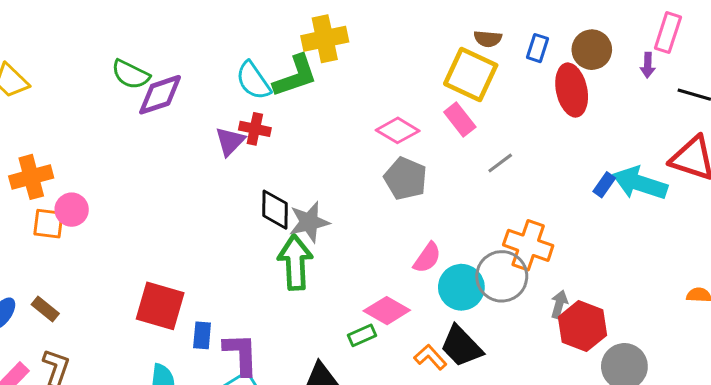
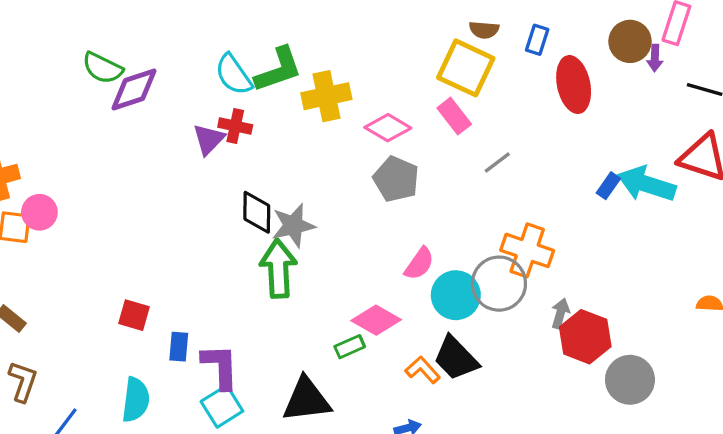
yellow cross: (325, 39) -> (326, 96), moved
brown circle: (592, 50) -> (630, 41), moved
red square: (160, 306) -> (134, 315), size x0.6

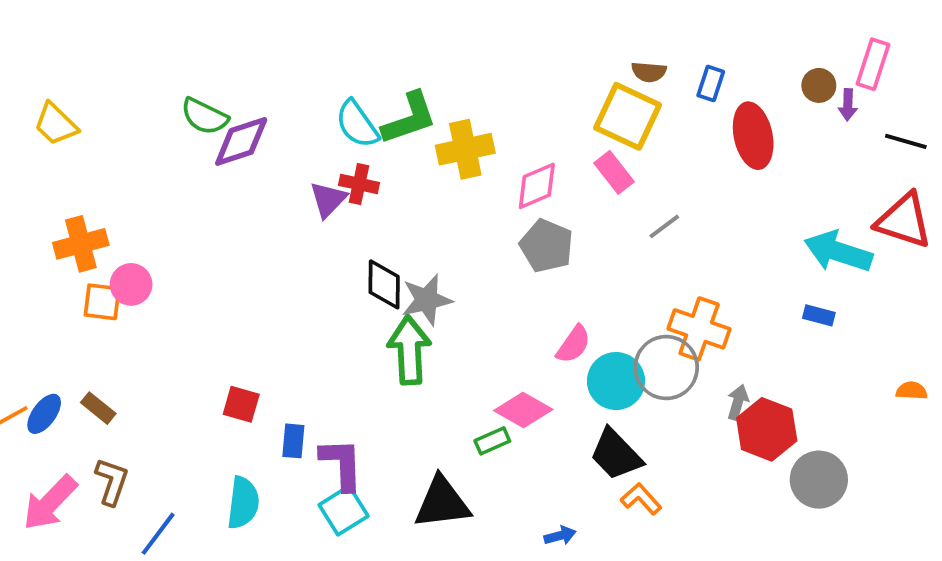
brown circle: (630, 41) -> (819, 85), size x0.7
pink diamond: (388, 128) -> (537, 186), turned -54
blue rectangle: (608, 186) -> (819, 315), moved, turned 70
orange L-shape: (423, 370) -> (641, 499), moved

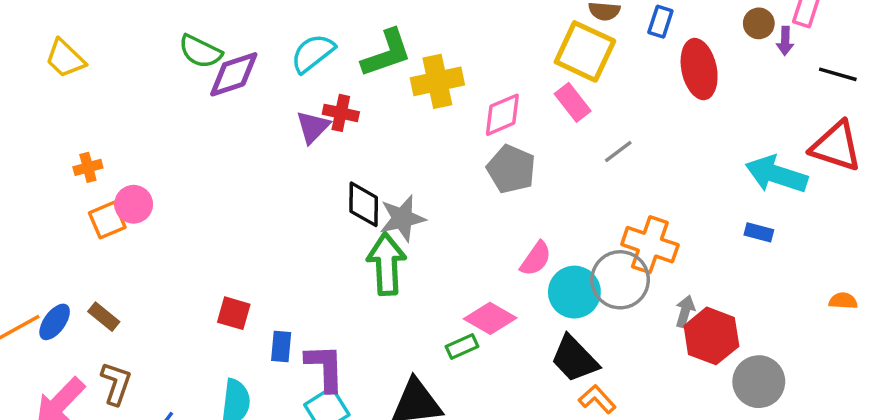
cyan semicircle: (357, 124) -> (313, 53), moved, turned 87
orange cross: (81, 244) -> (88, 167), size x0.6
orange square: (102, 302) -> (107, 220), turned -30

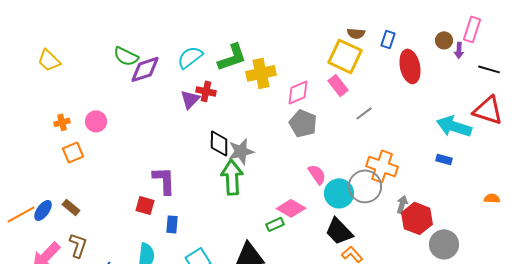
pink circle: (134, 204) -> (96, 121), moved
pink semicircle: (536, 259) -> (317, 174), turned -70
purple L-shape: (325, 368) -> (164, 180), moved

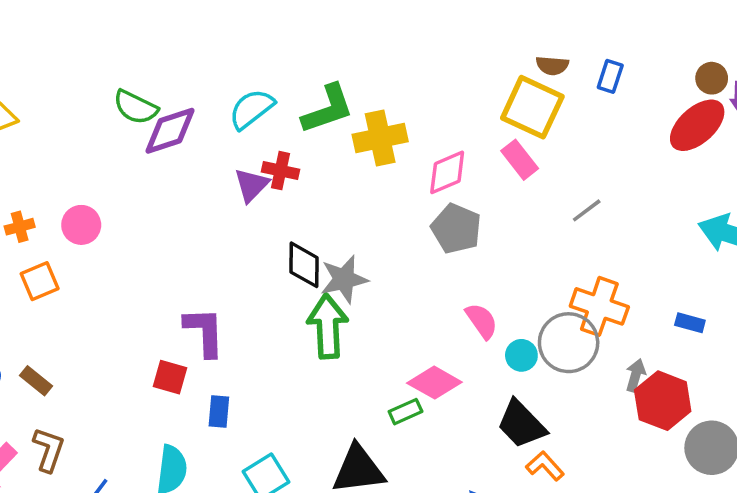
red ellipse: (410, 66) -> (697, 125), moved, turned 60
gray line: (364, 113) -> (587, 210), moved
blue rectangle: (444, 159) -> (690, 323), moved
cyan circle: (339, 193) -> (521, 355), size x0.6

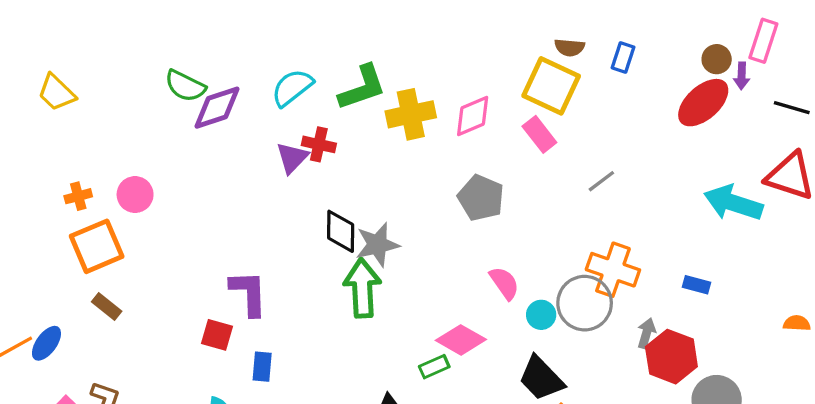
pink diamond: (447, 172) -> (473, 116), moved
orange square: (40, 281) -> (97, 246), size x1.5
brown rectangle: (36, 381) -> (107, 306), moved

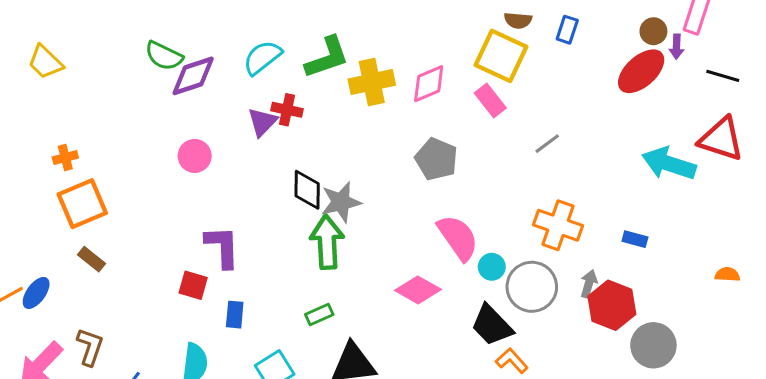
pink circle: (135, 195) -> (195, 156), moved
pink semicircle: (504, 283) -> (458, 238), size x1.5
gray circle: (585, 303) -> (532, 287), moved
green rectangle: (434, 367) -> (319, 315), moved

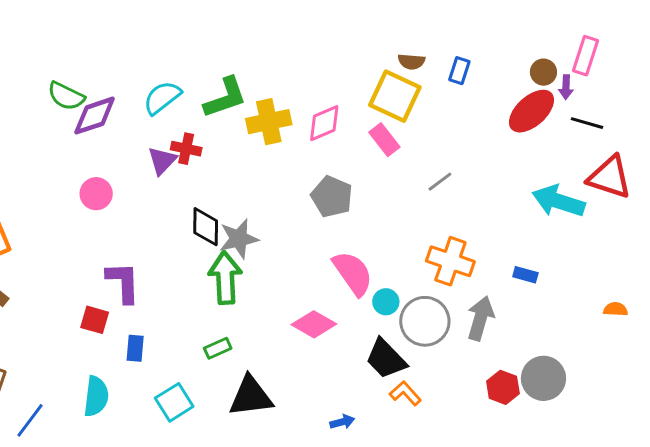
black line: (723, 76) -> (587, 123), moved
gray arrow: (589, 284) -> (480, 318), size x1.6
red hexagon: (612, 305) -> (503, 387), moved, size x0.7

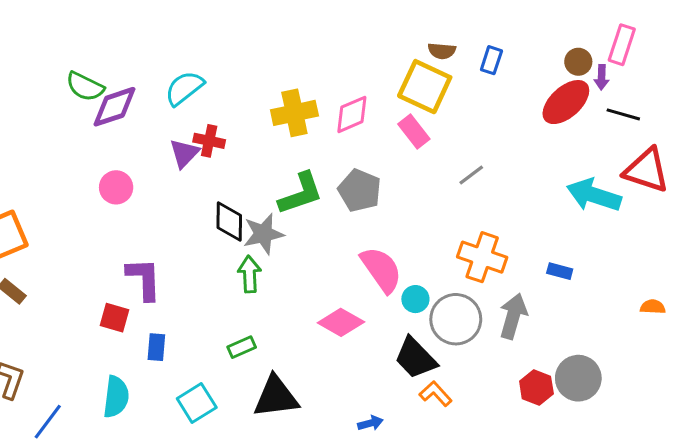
green L-shape: (225, 98) -> (301, 194), moved
green arrow: (225, 278) -> (249, 274), size x0.7

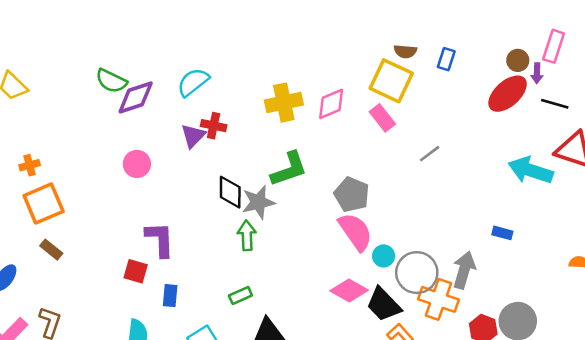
gray pentagon: (360, 190) -> (352, 195), moved
orange cross: (482, 257) -> (439, 299), moved
pink diamond: (341, 322) -> (349, 290), moved

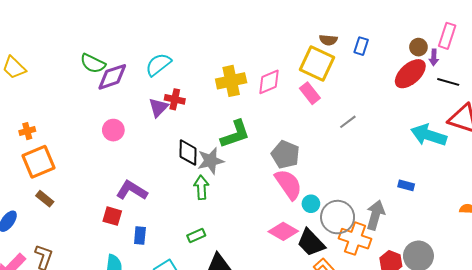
purple L-shape: (160, 239) -> (132, 190), turned -56

